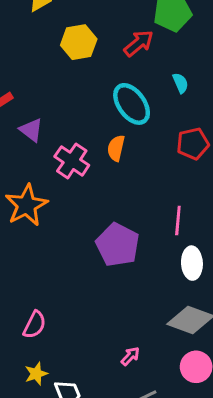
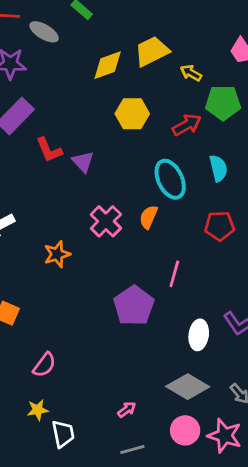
cyan semicircle: (180, 83) -> (218, 168), size x1.4
purple triangle: (31, 130) -> (83, 162), moved
orange star: (26, 205) -> (57, 254), size x0.7
pink line: (178, 221) -> (174, 274), moved

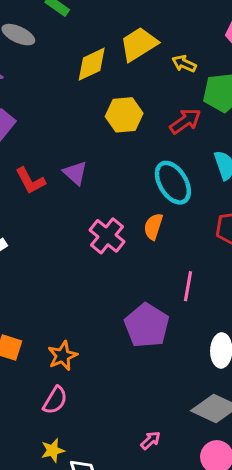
red L-shape: (49, 150) -> (30, 181), moved
orange star: (57, 254) -> (63, 356), moved

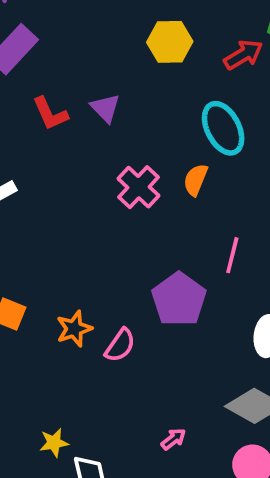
pink semicircle: (55, 400) -> (120, 345), moved

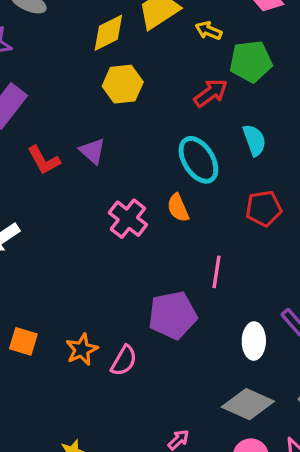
yellow hexagon: (170, 42) -> (123, 84), moved
orange semicircle: (196, 180) -> (178, 208), turned -40
purple pentagon: (179, 299) -> (173, 315), turned 30

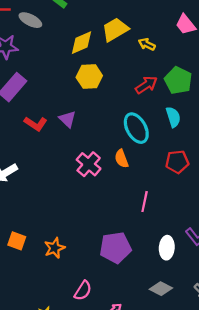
green pentagon: (251, 61) -> (178, 80), moved, turned 30
red L-shape: (44, 160) -> (36, 124), turned -30
purple pentagon: (173, 315) -> (115, 248), moved
pink semicircle: (124, 361) -> (83, 291), moved
gray diamond: (248, 404) -> (161, 289), size x0.7

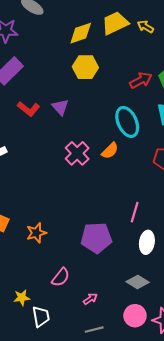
yellow arrow: (147, 44) -> (145, 27), moved
orange semicircle: (121, 159) -> (110, 151), turned -120
pink line: (145, 202) -> (135, 212), moved

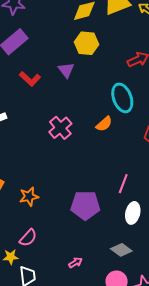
purple triangle: (60, 107) -> (66, 70), moved
pink cross: (77, 153) -> (60, 128), moved
pink semicircle: (61, 277) -> (28, 238), moved

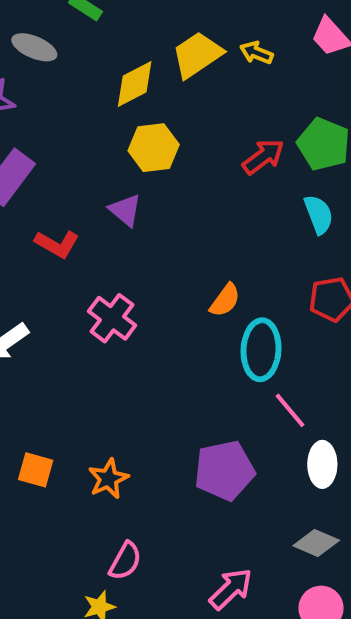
cyan ellipse: (122, 98) -> (261, 350), moved, turned 36
pink cross: (60, 128) -> (112, 318), moved
pink line: (123, 184) -> (290, 410), turned -48
pink arrow: (75, 263) -> (231, 589), size x1.6

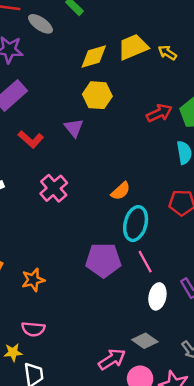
purple pentagon: (224, 471) -> (103, 260), moved
pink semicircle: (125, 561) -> (33, 329), turned 55
pink arrow: (231, 589) -> (112, 359), moved

